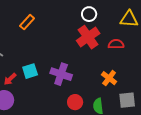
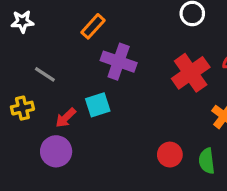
red cross: (88, 37) -> (191, 73), moved
purple cross: (61, 74) -> (119, 62), moved

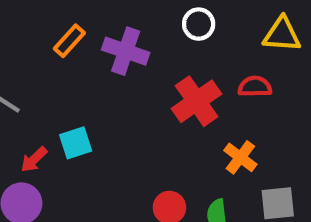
purple cross: (119, 62) -> (126, 51), moved

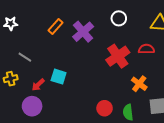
purple cross: (126, 51) -> (83, 32), turned 30
cyan square: (76, 143) -> (59, 77), turned 35

